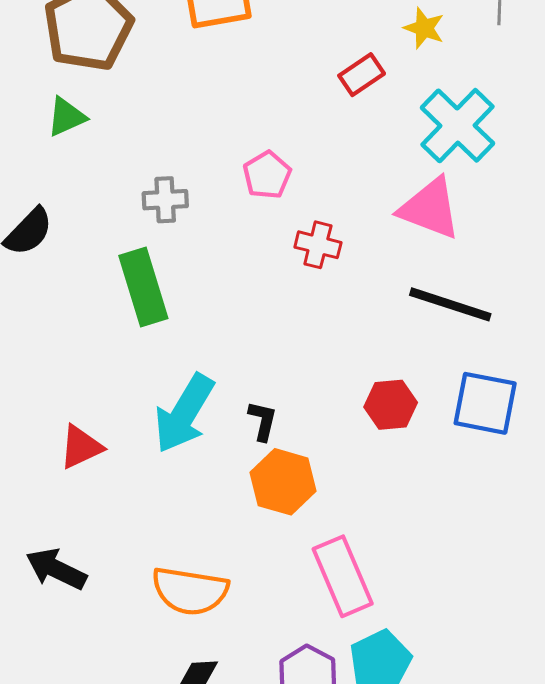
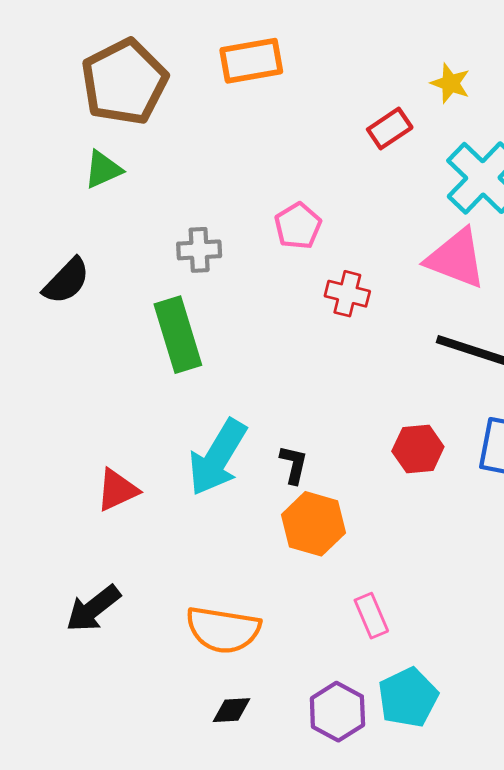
black arrow: (56, 569) -> (93, 609), turned -64
pink rectangle: (343, 576) -> (371, 616), size x0.6

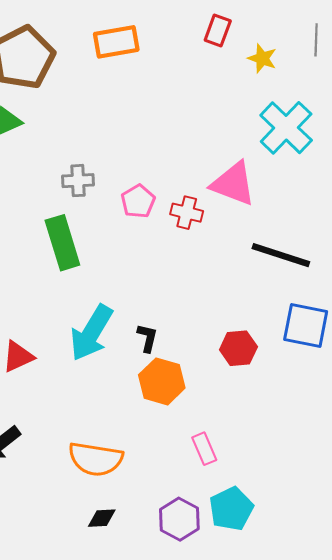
red rectangle: (390, 128) -> (218, 30), moved, turned -36
pink pentagon: (298, 226) -> (138, 201), moved
pink triangle: (456, 258) -> (233, 184), moved
red hexagon: (418, 449) -> (238, 348), moved

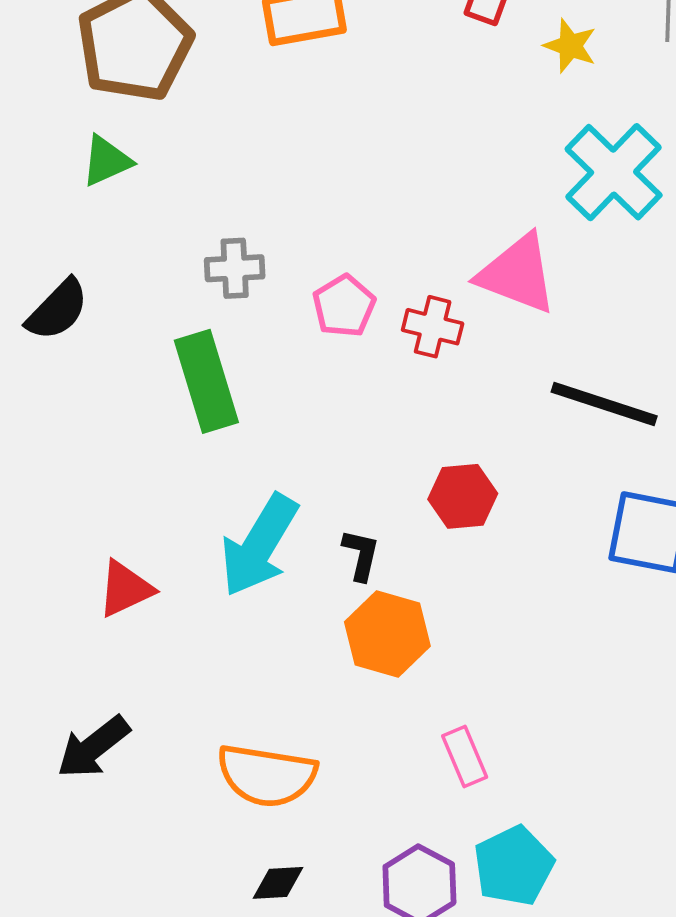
red hexagon: (238, 348) -> (463, 496), moved

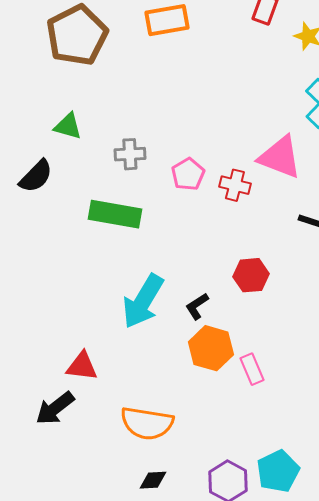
green triangle: (106, 161) -> (68, 126), moved, turned 40
green rectangle: (206, 381) -> (115, 214), turned -63
black L-shape: (361, 555) -> (197, 306), turned -136
red triangle: (125, 589) -> (82, 366), moved, turned 32
pink rectangle: (465, 757) -> (252, 369), moved

